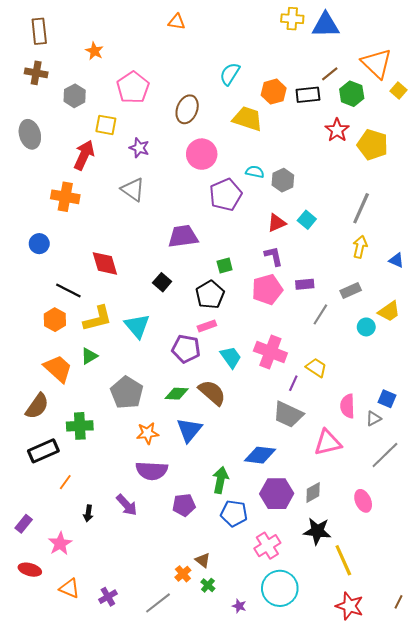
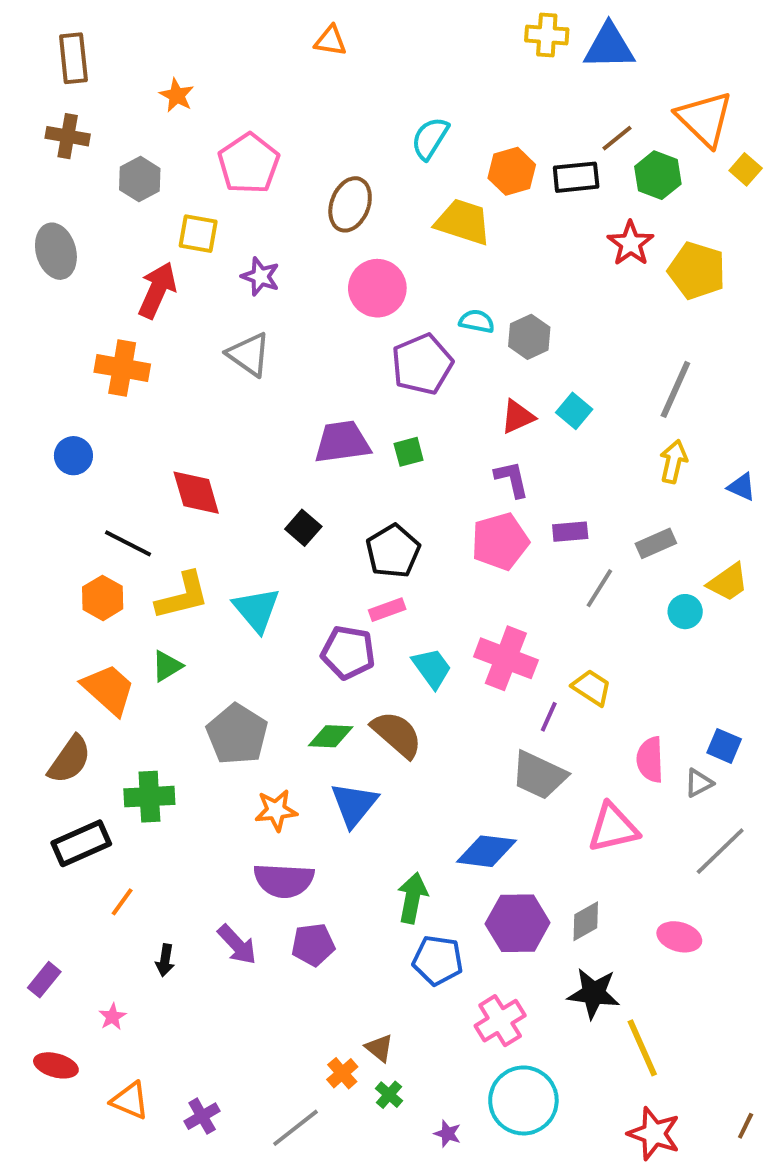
green square: (225, 266) -> (409, 452), moved
pink ellipse: (363, 501) -> (679, 937), turned -50
purple pentagon: (184, 505) -> (313, 945), moved
pink star: (60, 544) -> (112, 1017), size x0.6

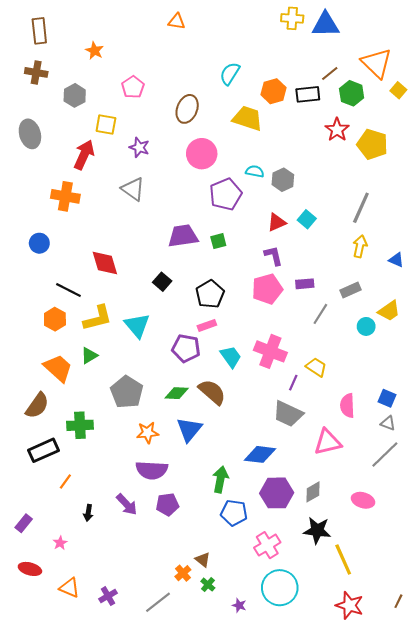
pink pentagon: (249, 163) -> (133, 87), size x0.7
gray triangle: (699, 783) -> (388, 423), moved, turned 49

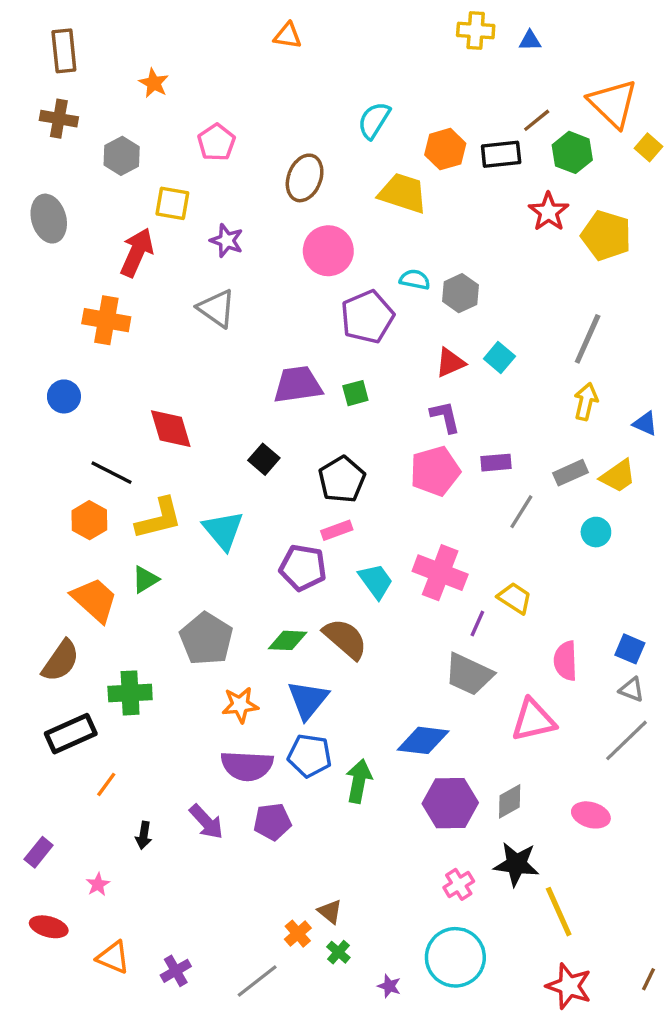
blue triangle: (326, 25) -> (530, 41), size x0.5
yellow trapezoid: (389, 311) -> (618, 476), moved
blue pentagon: (234, 513) -> (310, 756), moved
pink cross: (267, 545) -> (459, 884), moved, size x0.7

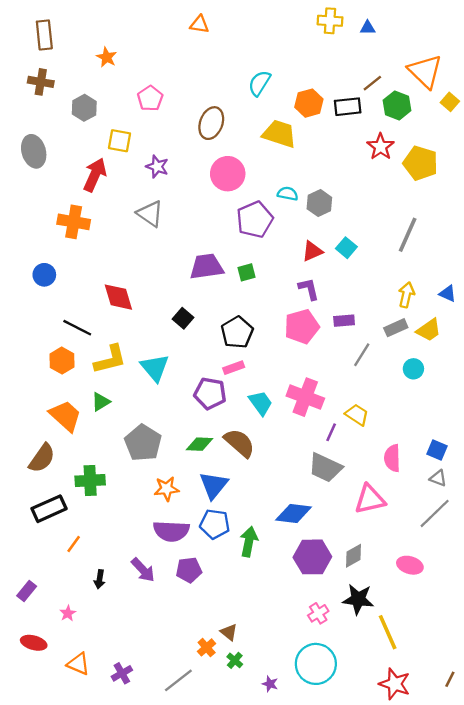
yellow arrow: (586, 402) -> (406, 295), moved

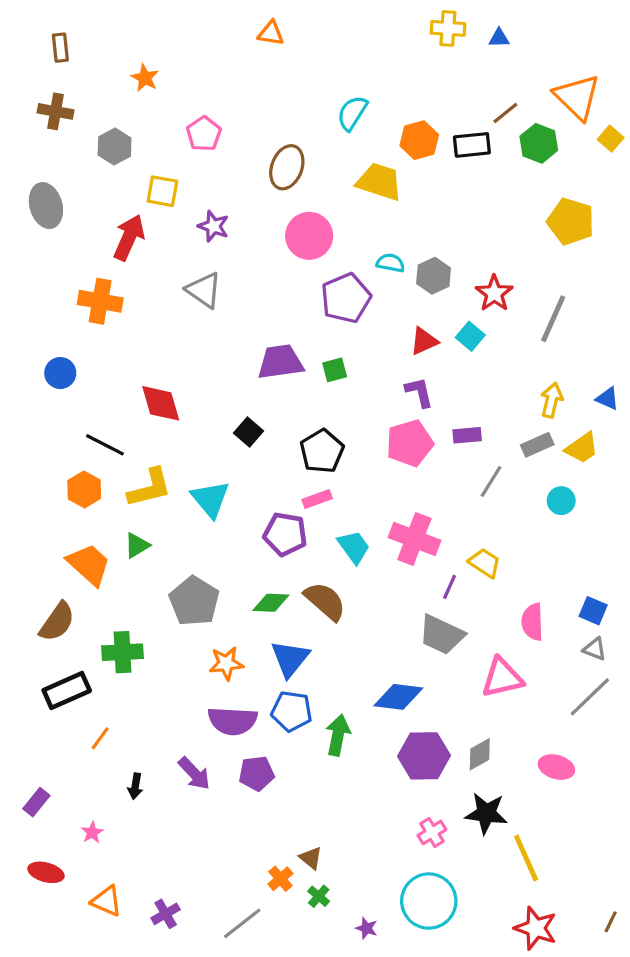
brown rectangle: (44, 35) -> (60, 48), size x0.7
red star: (381, 147) -> (494, 293), moved

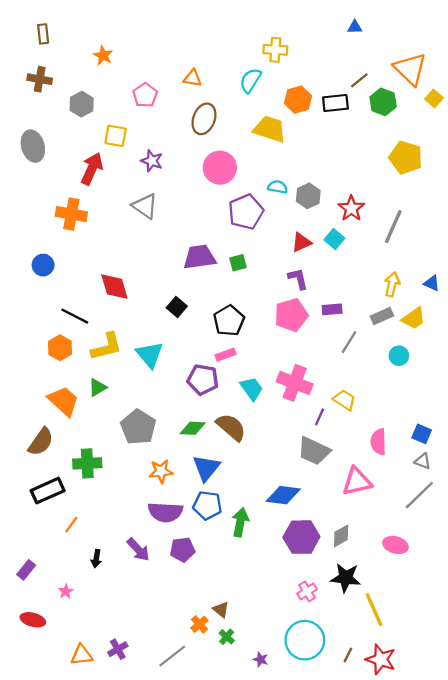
yellow cross: (448, 28) -> (275, 50), moved
orange triangle: (271, 33) -> (193, 78), moved
orange triangle: (107, 901) -> (82, 655), moved, turned -30
brown line: (611, 922) -> (348, 655), moved

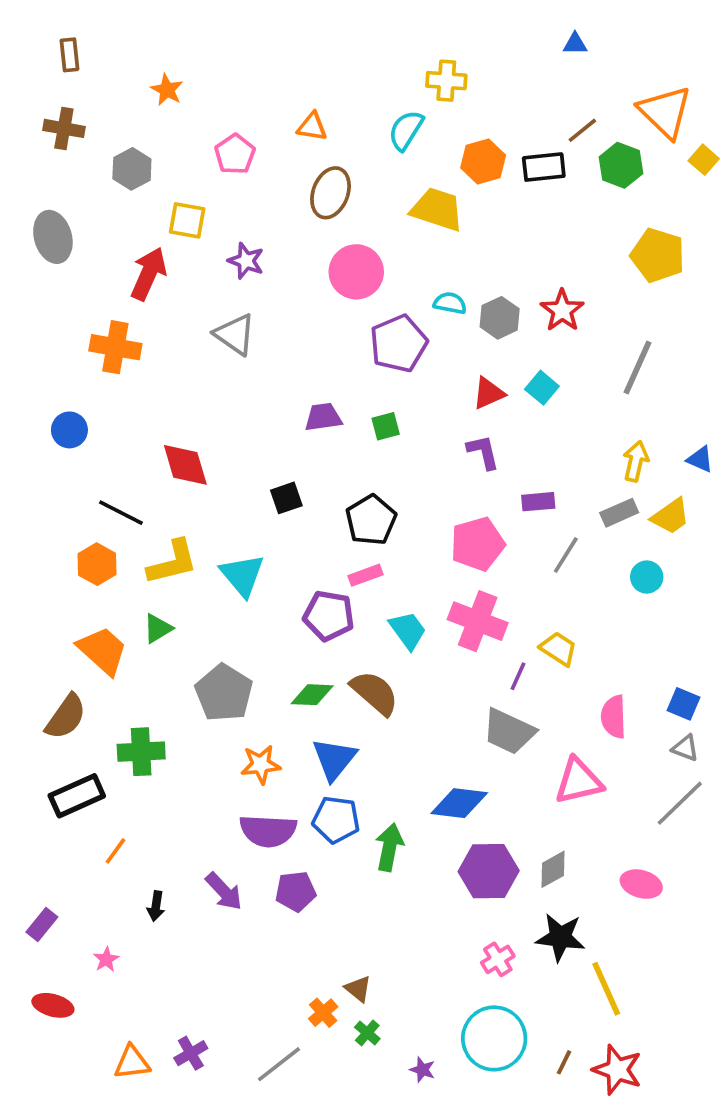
red star: (351, 208) -> (562, 310), moved
purple trapezoid: (199, 257) -> (323, 417), size x0.7
black square: (177, 307) -> (286, 498), turned 30
pink pentagon: (291, 315) -> (478, 544), moved

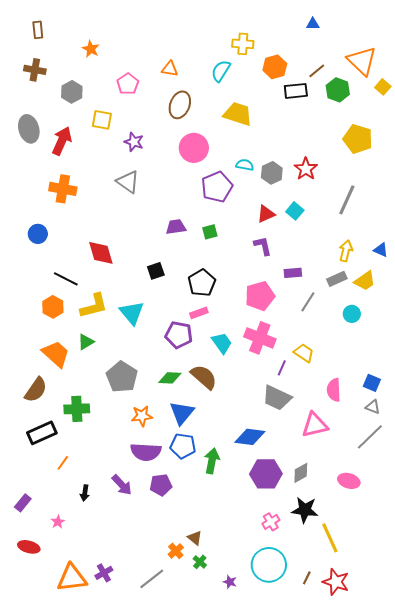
orange hexagon: (483, 162) -> (275, 67), moved
red arrow: (149, 274) -> (62, 141), moved
orange triangle: (132, 1062) -> (72, 578), size x1.5

